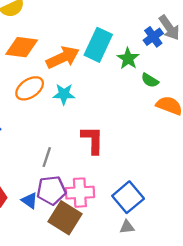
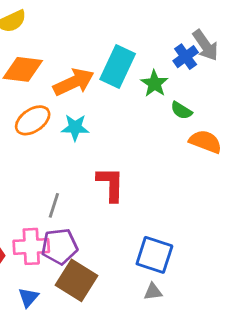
pink cross: (80, 193) -> (31, 246), moved
blue square: (128, 197) -> (154, 255), turned -32
blue triangle: (30, 201) -> (28, 297), moved, turned 36

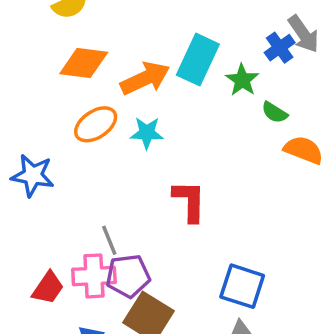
gray line: (54, 205) -> (109, 240), moved, turned -40

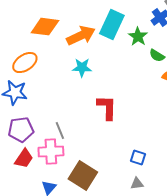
orange ellipse: (96, 124) -> (25, 63), moved
purple pentagon: (128, 276) -> (21, 130), moved
blue square: (242, 286) -> (138, 158), size x0.6

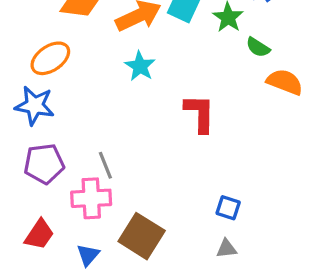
cyan star: (82, 68) -> (140, 66), turned 30
red L-shape: (107, 108) -> (200, 113), moved
red trapezoid: (24, 159) -> (39, 234), moved

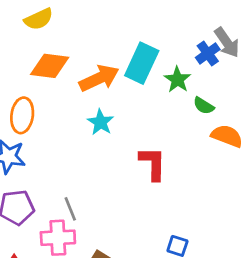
orange ellipse: (50, 58) -> (22, 115), turned -48

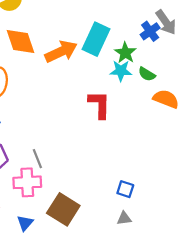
orange diamond: (50, 66) -> (20, 41), turned 64
cyan star: (100, 122) -> (121, 71), moved, turned -30
red L-shape: (153, 163) -> (99, 105), moved

